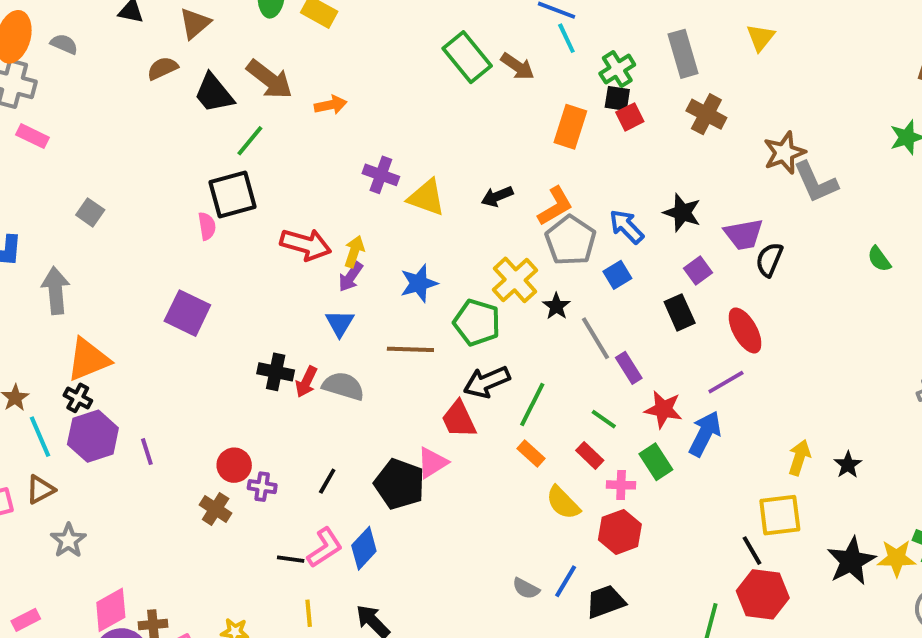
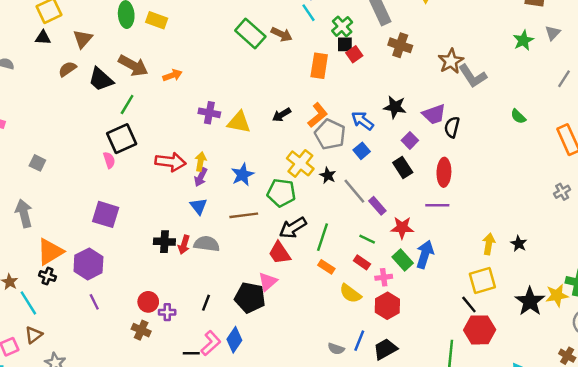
red ellipse: (745, 330) -> (444, 172), turned 40
purple line: (726, 382) -> (437, 205), turned 40
blue arrow: (705, 434) -> (425, 254), moved
purple hexagon: (93, 436) -> (88, 264), moved

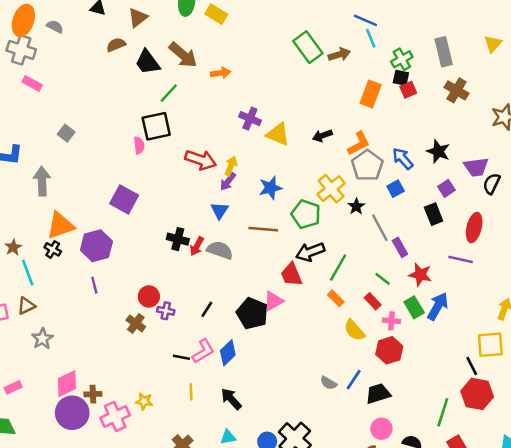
brown arrow: (282, 34) -> (339, 54), turned -54

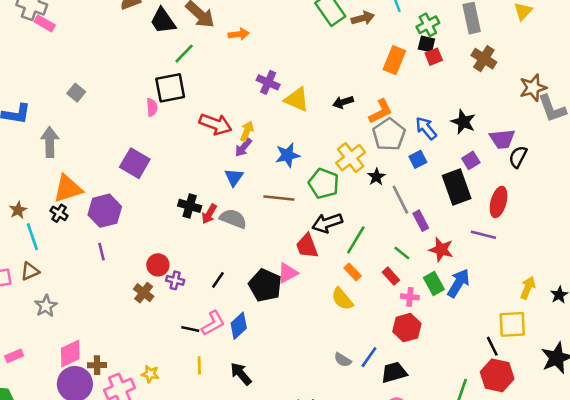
pink rectangle: (32, 83) -> (45, 23), moved
black rectangle: (434, 214) -> (457, 187), size x1.5
yellow semicircle: (354, 330) -> (342, 299), moved

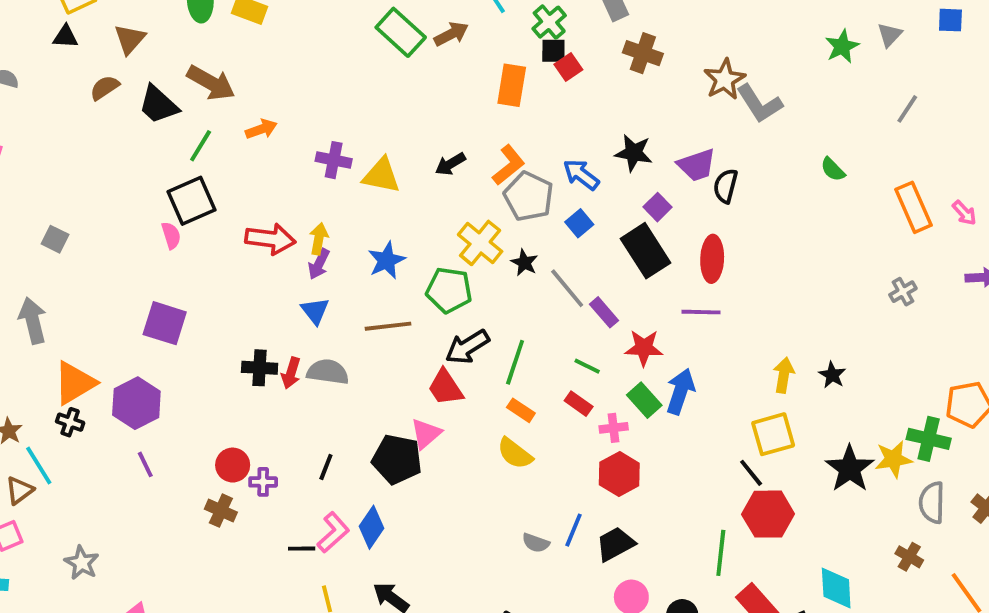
orange arrow: (239, 34) -> (261, 129), moved
brown triangle: (30, 271) -> (19, 490), moved

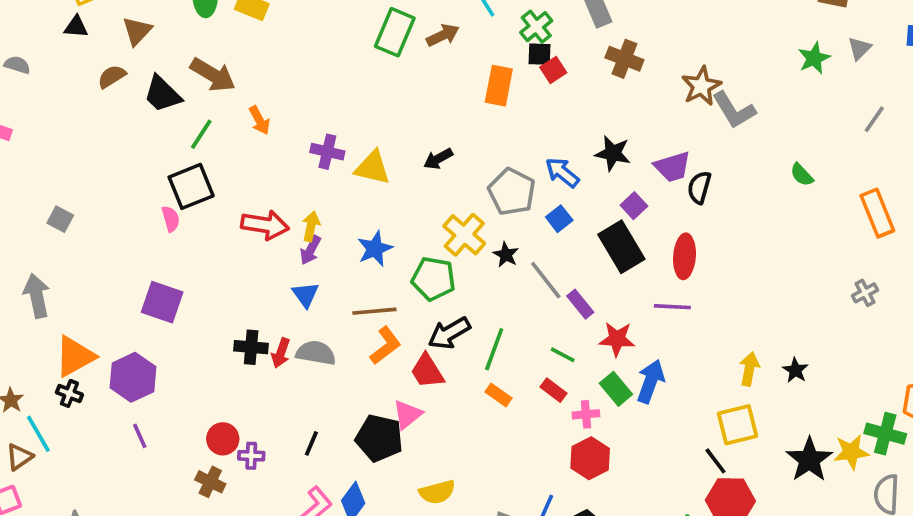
green rectangle: (401, 32) -> (395, 32), turned 69
orange arrow: (261, 129) -> (259, 120), turned 80
orange L-shape: (509, 165) -> (385, 346), moved
yellow semicircle: (515, 453) -> (437, 492), moved, turned -54

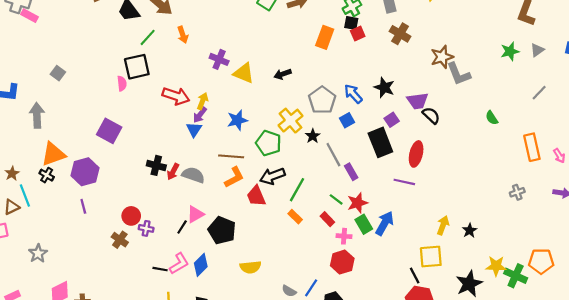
black semicircle: (699, 187) -> (431, 115), turned 108
blue triangle: (305, 295) -> (194, 129), moved
red star: (617, 339) -> (357, 203), moved, turned -30
pink triangle: (407, 414) -> (195, 214), moved
yellow star: (851, 452) -> (496, 266), moved

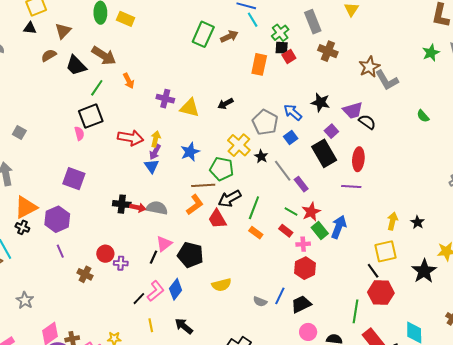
brown line: (231, 156) -> (203, 185), moved
red arrow: (173, 172) -> (138, 208), turned -98
brown cross: (120, 240) -> (85, 274), moved
black line: (160, 269) -> (139, 299), turned -48

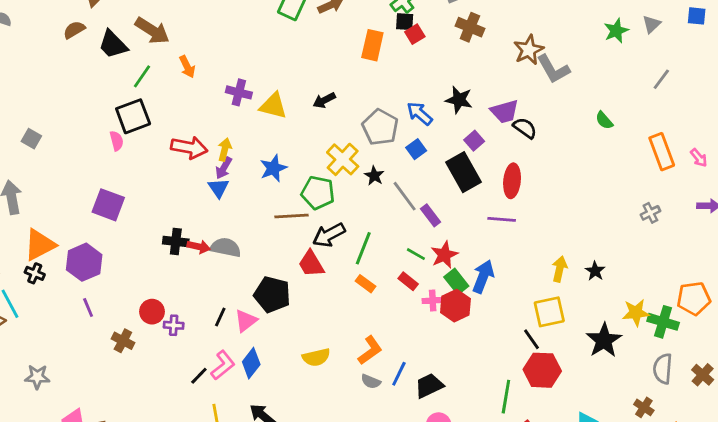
orange L-shape: (195, 205) -> (370, 350), moved
pink triangle: (164, 244) -> (246, 321), moved
black pentagon: (190, 255) -> (272, 294), moved
red hexagon: (305, 268) -> (455, 306), moved
gray star: (25, 300) -> (37, 377), turned -30

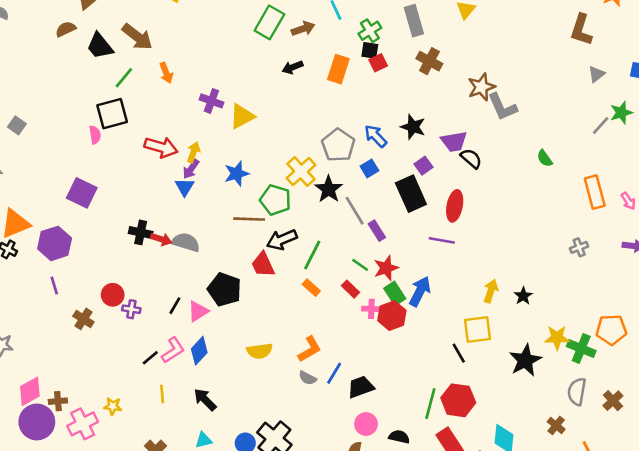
green star: (616, 31) -> (621, 113), moved
black arrow: (324, 100) -> (293, 67), moved
yellow triangle: (273, 106) -> (242, 116), turned -48
black star: (374, 176) -> (329, 189), size x1.5
red hexagon: (542, 370) -> (458, 400), moved

